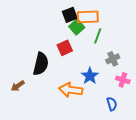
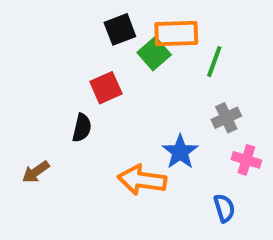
black square: (70, 15) -> (120, 29), moved
green line: (98, 36) -> (214, 62), moved
red square: (65, 48) -> (106, 88), moved
black semicircle: (41, 64) -> (82, 128), size x0.6

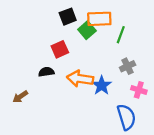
black semicircle: (82, 128) -> (46, 72), turned -112
orange arrow: (142, 180) -> (80, 79), moved
blue semicircle: (224, 208) -> (126, 117), size x1.6

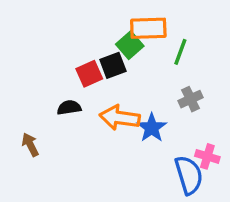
black square: (68, 17) -> (113, 65), moved
pink cross: (139, 90) -> (207, 156), moved
brown arrow: (20, 97) -> (30, 145), turned 98

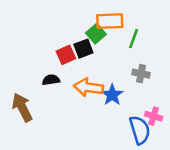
gray cross: (191, 99) -> (141, 74), turned 36
brown arrow: (30, 145) -> (22, 107), size x1.6

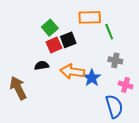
green square: (96, 34) -> (50, 28), moved
green line: (134, 39) -> (109, 32), turned -42
pink cross: (154, 116) -> (126, 85), moved

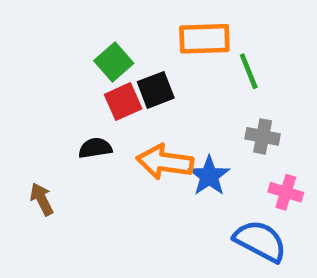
brown arrow: (18, 88) -> (42, 199), size x0.6
blue semicircle: (114, 106) -> (260, 241), turned -45

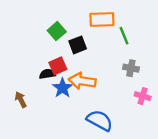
red square: (123, 102) -> (58, 66), moved
blue star: (209, 176) -> (62, 88), moved
blue semicircle: (260, 241) -> (100, 120), moved

